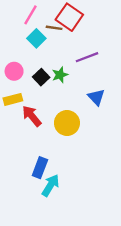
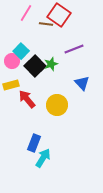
cyan square: (36, 38) -> (21, 51), moved
black square: (41, 77) -> (35, 66), size x1.5

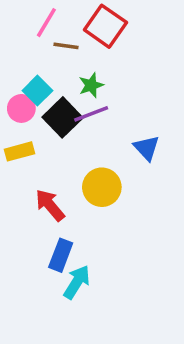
brown line: (46, 24) -> (66, 46), moved
purple line: (74, 49) -> (91, 114), moved
green star: (51, 64) -> (91, 85), moved
red arrow: (27, 99) -> (50, 205), moved

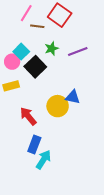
purple line: (91, 114) -> (78, 52), moved
blue triangle: (147, 148) -> (73, 97), moved, turned -35

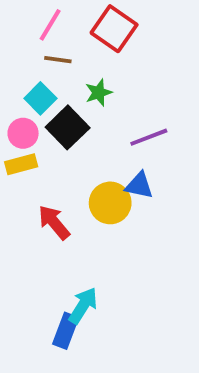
brown line: (37, 26) -> (58, 60), moved
purple line: (78, 52) -> (149, 137), moved
pink circle: (12, 62) -> (23, 133), moved
blue rectangle: (34, 144) -> (66, 331), moved

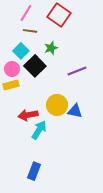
blue triangle: (139, 186) -> (75, 111), moved
red arrow: (54, 222) -> (28, 115), turned -60
cyan arrow: (83, 306) -> (39, 130), moved

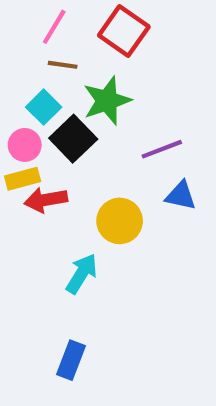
green star: (51, 48) -> (107, 101), size x1.6
blue triangle: (75, 111) -> (181, 196), moved
red arrow: (28, 115) -> (46, 200), moved

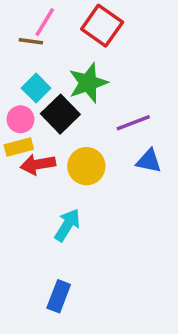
brown line: (63, 65) -> (31, 41), moved
yellow circle: (120, 221) -> (86, 166), moved

